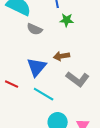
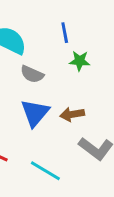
blue triangle: (37, 67) -> (35, 113), moved

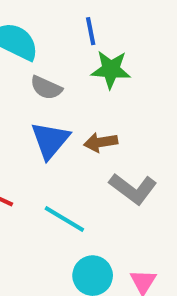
green star: (80, 61) -> (111, 70), size x1.4

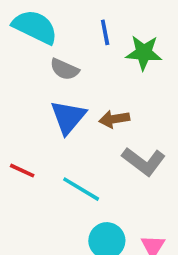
blue line: (91, 31) -> (105, 32), moved
green star: (111, 70) -> (144, 53), moved

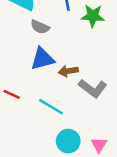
blue triangle: (68, 117) -> (42, 59), turned 35
brown arrow: (114, 119) -> (68, 71), moved

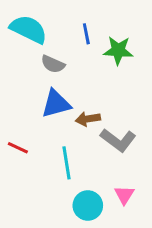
cyan line: (51, 107) -> (67, 163), turned 50
pink triangle: (99, 145) -> (124, 195), moved

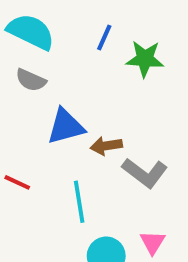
blue line: (86, 34) -> (104, 38), turned 35
gray semicircle: (53, 64) -> (31, 80), moved

